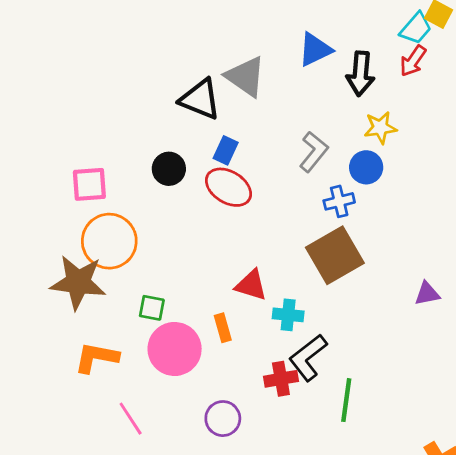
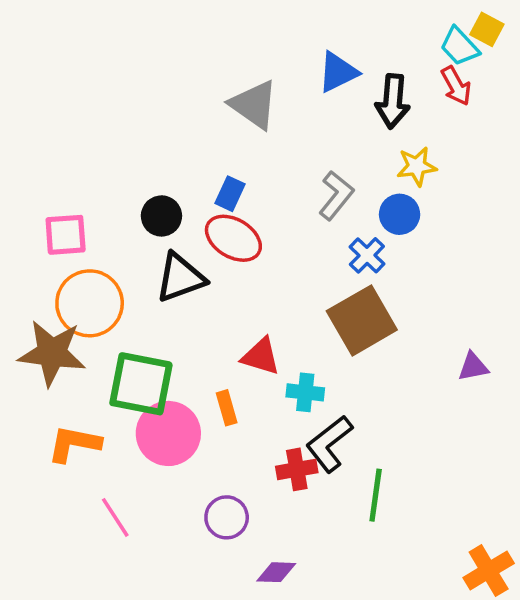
cyan trapezoid: (416, 28) -> (459, 46), turned 96
red arrow: (413, 61) -> (456, 86), turned -64
black triangle: (200, 99) -> (180, 278), moved, turned -42
blue cross: (339, 201) -> (367, 255), turned -32
green square: (152, 308) -> (141, 384), size x2.0

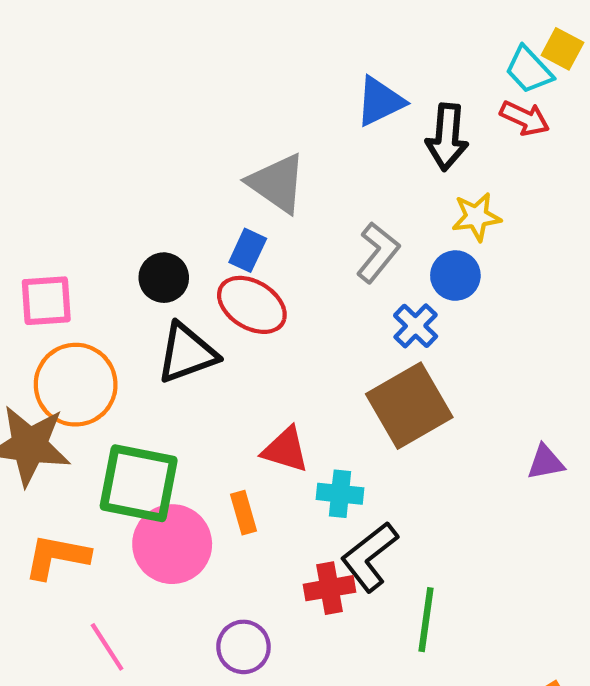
red arrow: (456, 86) -> (525, 118), turned -36
gray triangle: (254, 105) -> (277, 183), moved

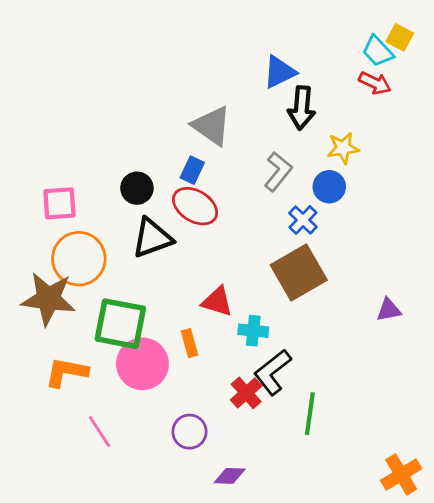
black arrow: (447, 137) -> (302, 108), moved
red cross: (330, 588) -> (246, 393), turned -32

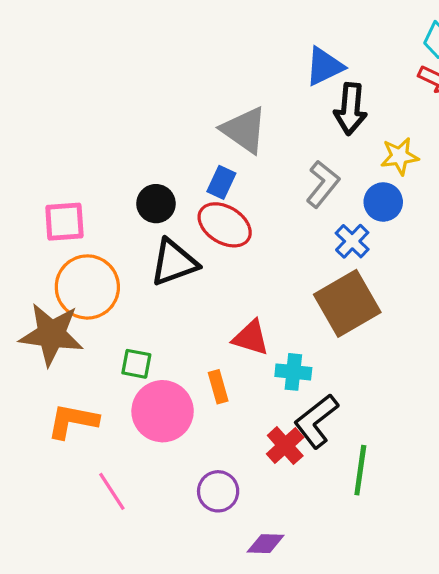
green square: (120, 324) -> (136, 364), size x0.5

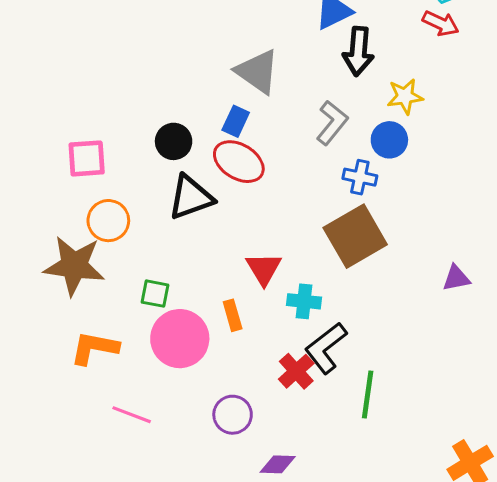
blue cross: (352, 241) -> (360, 177), turned -32
orange circle: (87, 287) -> (108, 221), size x0.7
red triangle: (251, 338) -> (264, 269), turned 42
pink line: (112, 491) -> (132, 415), turned -36

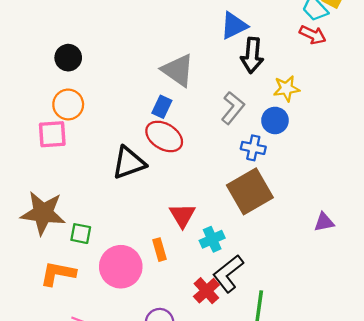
black circle: (174, 141) -> (68, 58), moved
orange circle: (108, 221) -> (68, 104), moved
green square: (155, 294) -> (81, 234), moved
cyan cross: (304, 301) -> (212, 239), turned -30

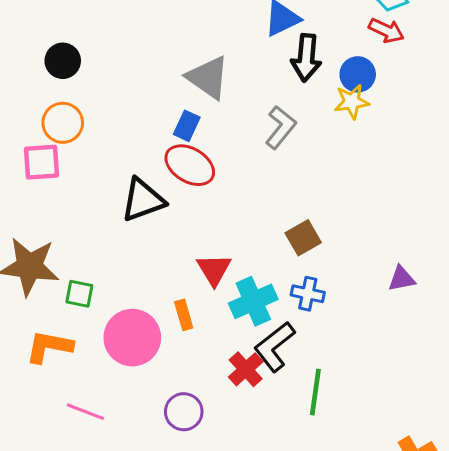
blue circle: (275, 120) -> (358, 74), moved
blue cross: (253, 148) -> (308, 294), moved
brown square: (250, 191) -> (303, 238), size x0.6
cyan cross: (212, 239) -> (253, 301), size x1.4

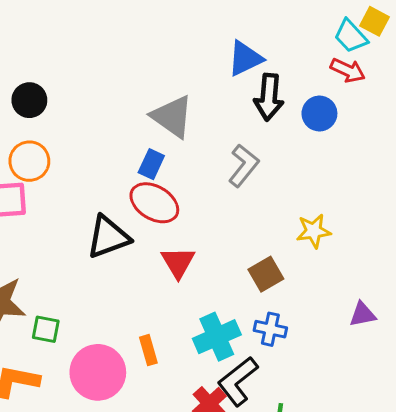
yellow star: (352, 102) -> (313, 231), moved
red triangle: (214, 270) -> (178, 262), moved

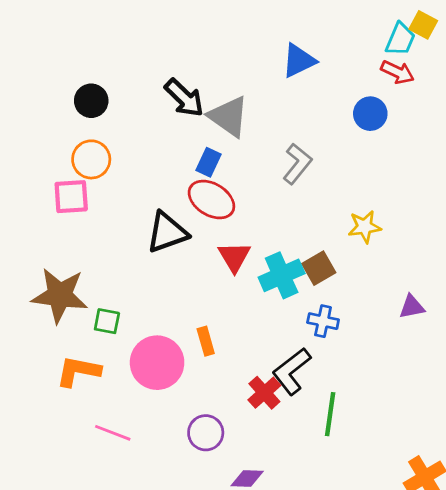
cyan trapezoid: (351, 36) -> (400, 39), turned -114
black arrow: (269, 97) -> (184, 98), moved, turned -51
cyan cross: (217, 337) -> (282, 275), moved

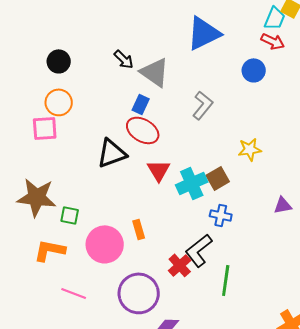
blue triangle: (299, 61) -> (204, 33), size x1.4
black arrow: (184, 98) -> (124, 59), size x0.7
purple circle: (206, 433) -> (139, 293), size x1.6

